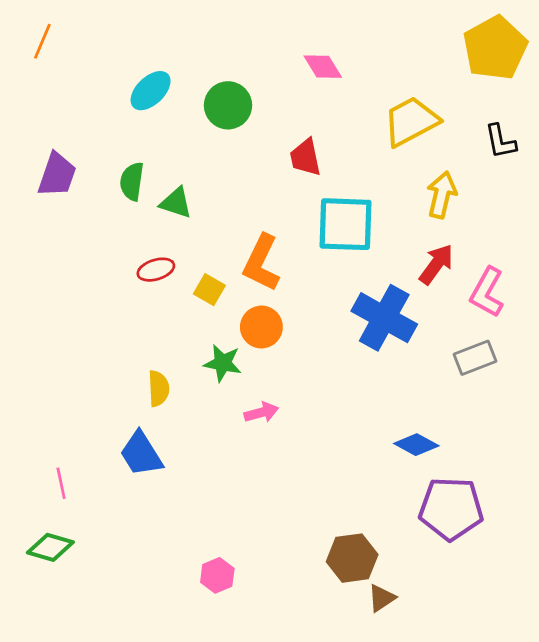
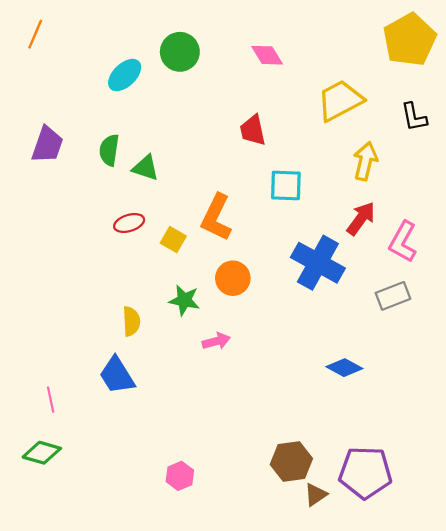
green circle: (228, 105) -> (180, 52), moved
cyan square: (346, 224) -> (286, 185), size x0.7
orange circle: (261, 327) -> (233, 278), moved
purple pentagon: (451, 509) -> (365, 473), moved

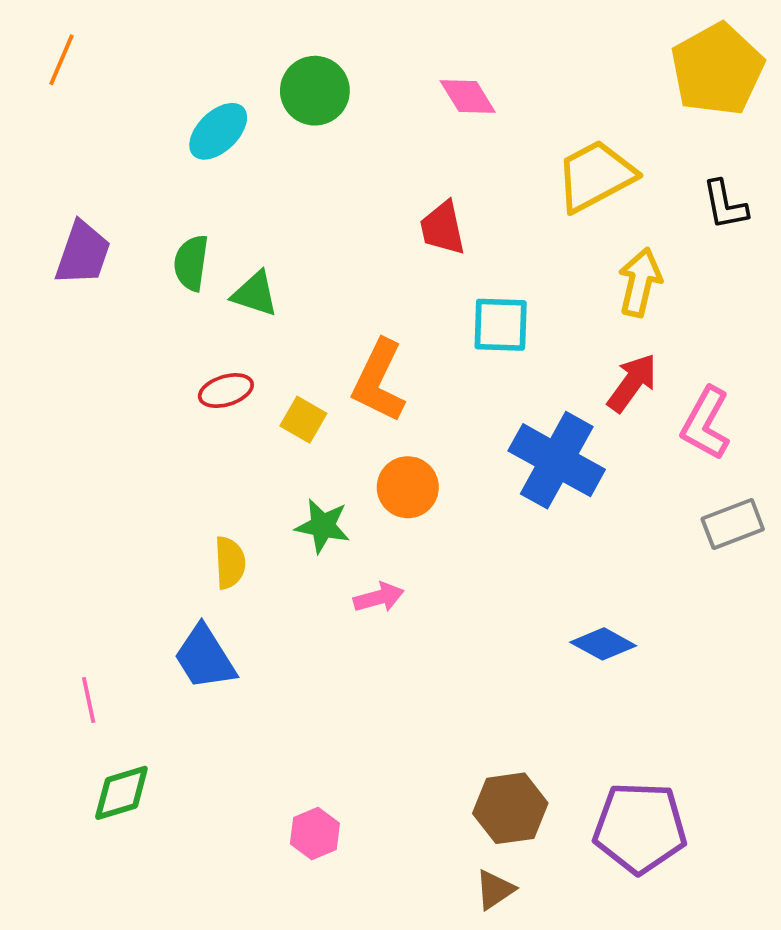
gray rectangle: (393, 296) -> (733, 524), moved
green diamond: (42, 453) -> (121, 793), moved, turned -33
brown triangle: (316, 495) -> (495, 890), moved

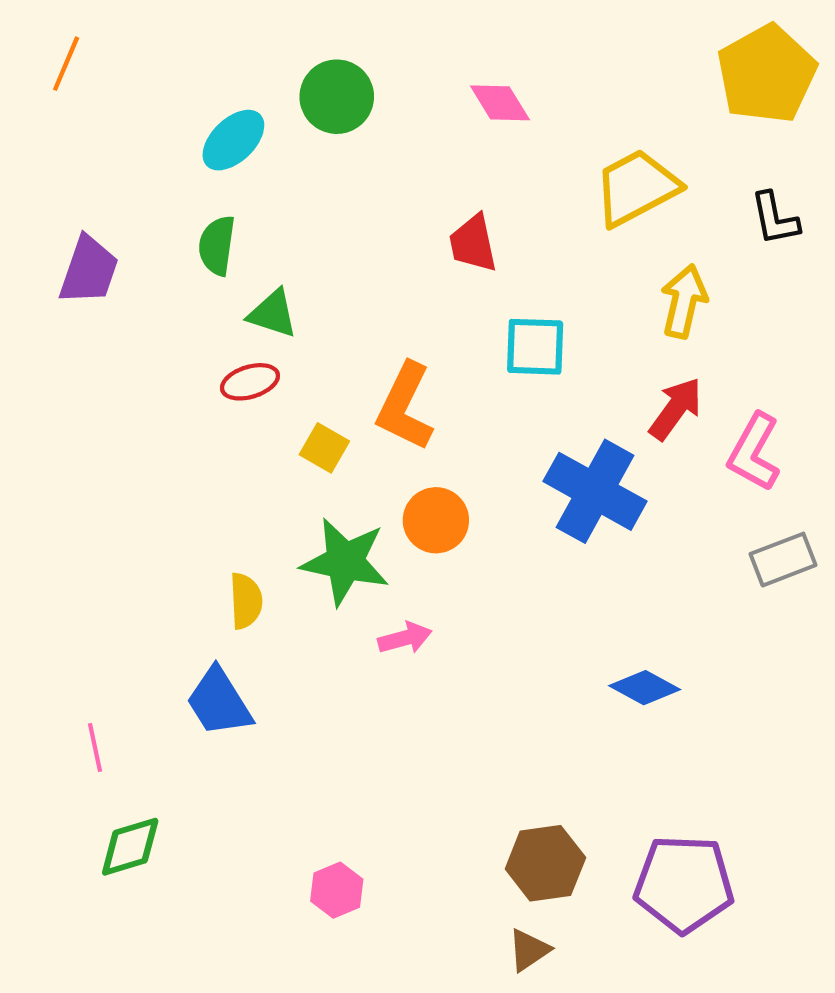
green semicircle: (191, 263) -> (217, 245), moved
red ellipse: (226, 391) -> (250, 382), moved
green star: (323, 526) -> (345, 562), size x1.5

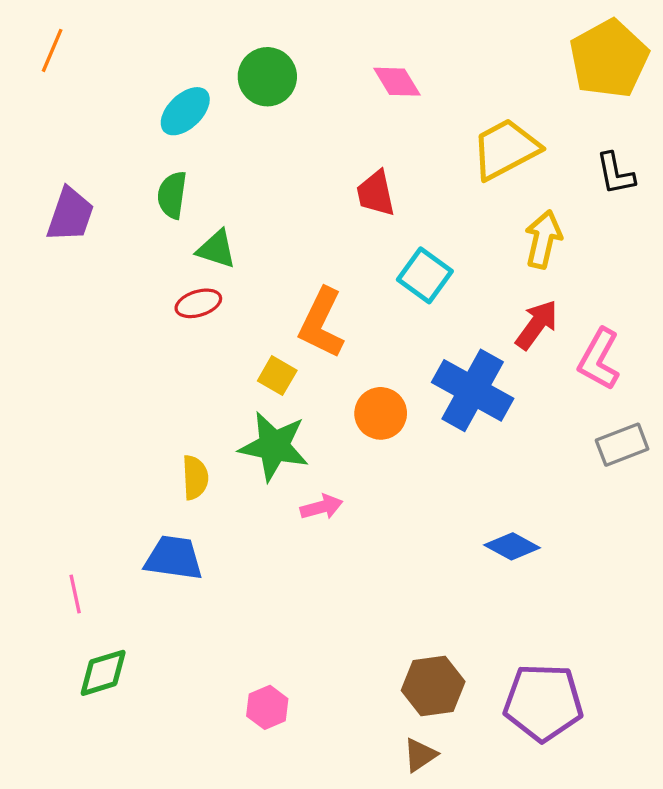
cyan square: (535, 347) -> (425, 275), turned 34
yellow square: (324, 448) -> (277, 376), moved
orange circle: (436, 520) -> (381, 413), moved
blue trapezoid: (219, 702) -> (174, 558), turned 130

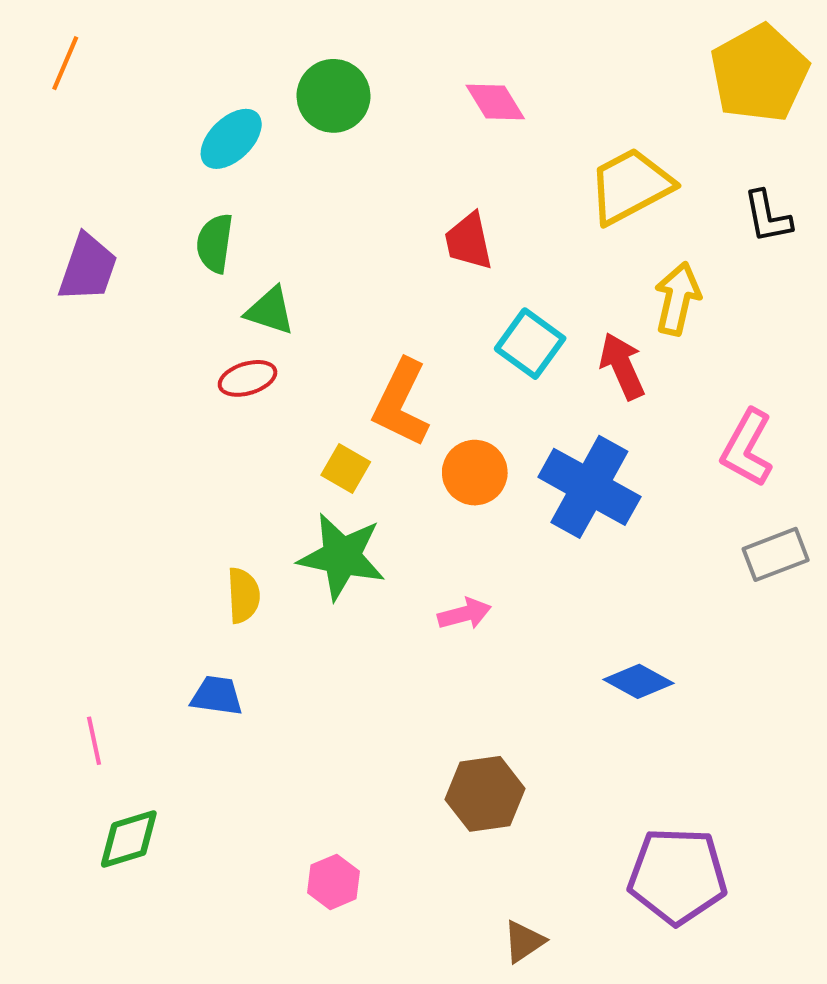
red arrow: (537, 325) -> (622, 366), moved, turned -60
orange circle: (381, 413) -> (475, 473), moved
pink arrow: (322, 507) -> (465, 614), moved
blue trapezoid: (174, 558) -> (217, 696), size x0.7
brown hexagon: (433, 686) -> (485, 794), moved

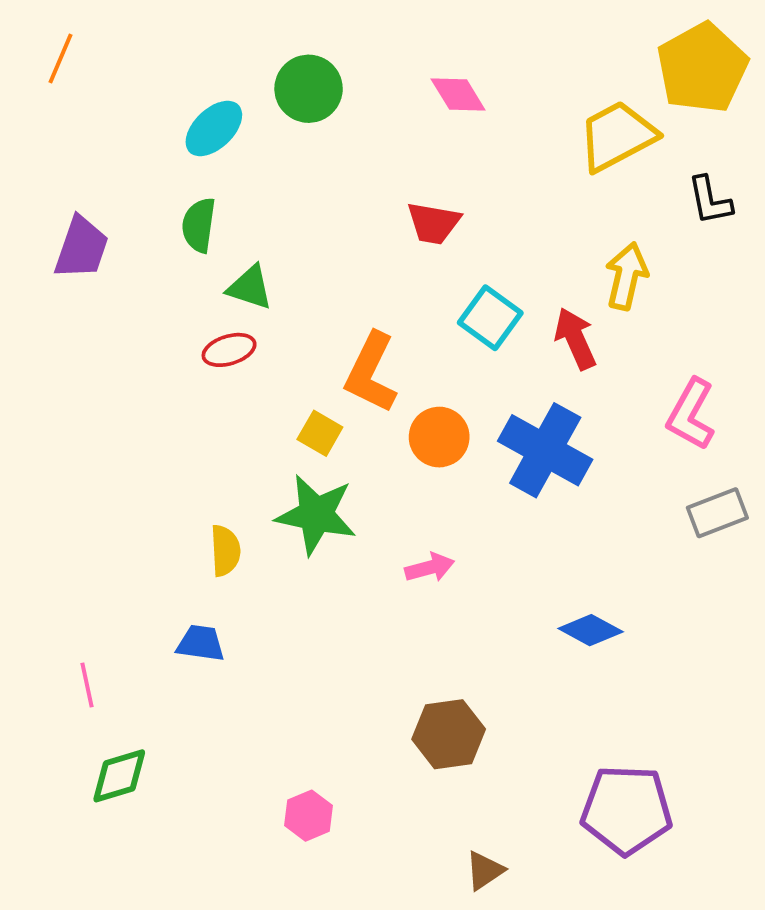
yellow trapezoid: (630, 186) -> (617, 136), moved
red trapezoid: (469, 241) -> (433, 223), turned -68

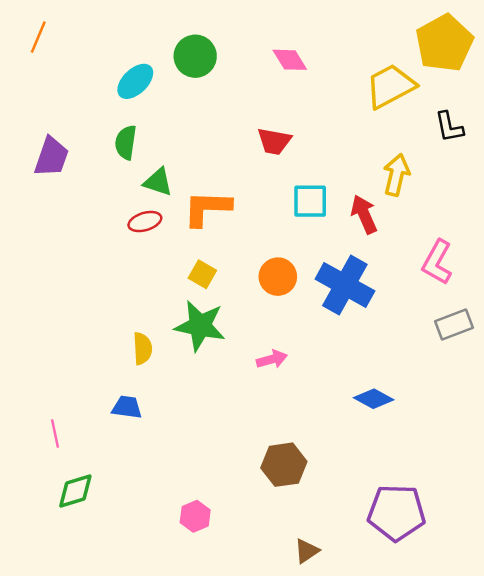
cyan square: (490, 318) -> (310, 201), turned -36
orange L-shape: (371, 373) -> (207, 208), moved, turned 66

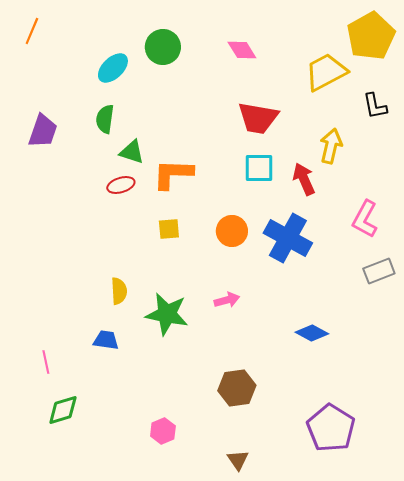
red trapezoid: (274, 141) -> (258, 118), moved, size x1.4
yellow square: (202, 274) -> (169, 229), turned -35
green star: (200, 326) -> (167, 314), moved
purple pentagon: (396, 513) -> (331, 428), turned 30
brown triangle: (307, 551) -> (238, 460), moved, turned -30

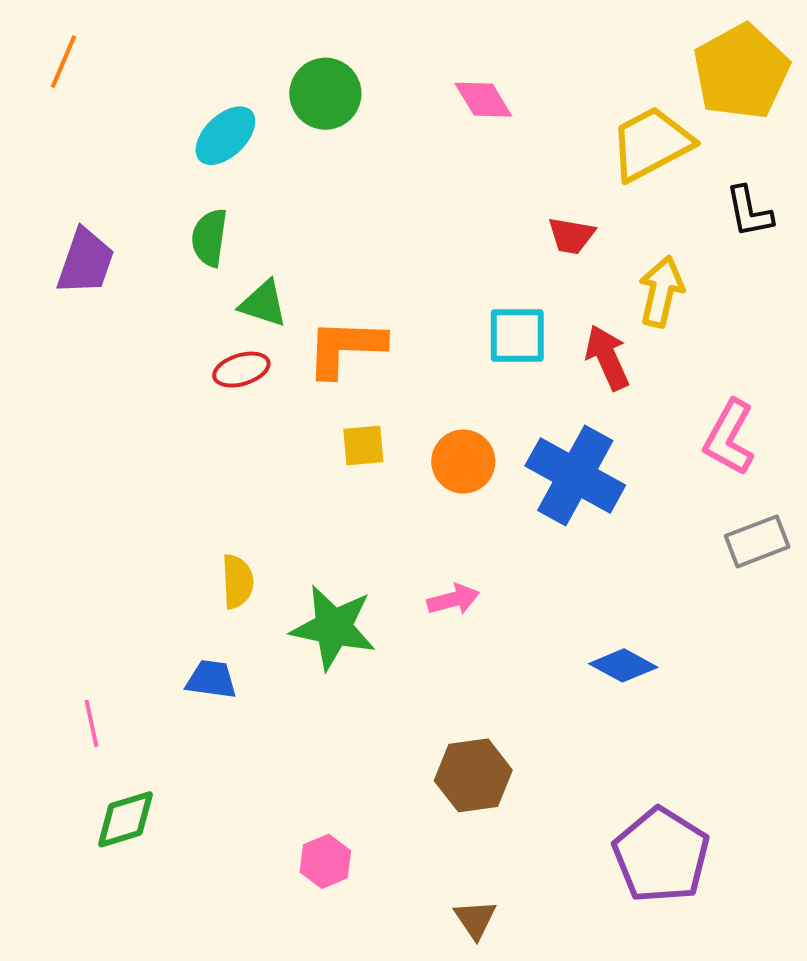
red trapezoid: (258, 118) -> (571, 236), moved, size x0.6
yellow square: (169, 229) -> (363, 446), moved

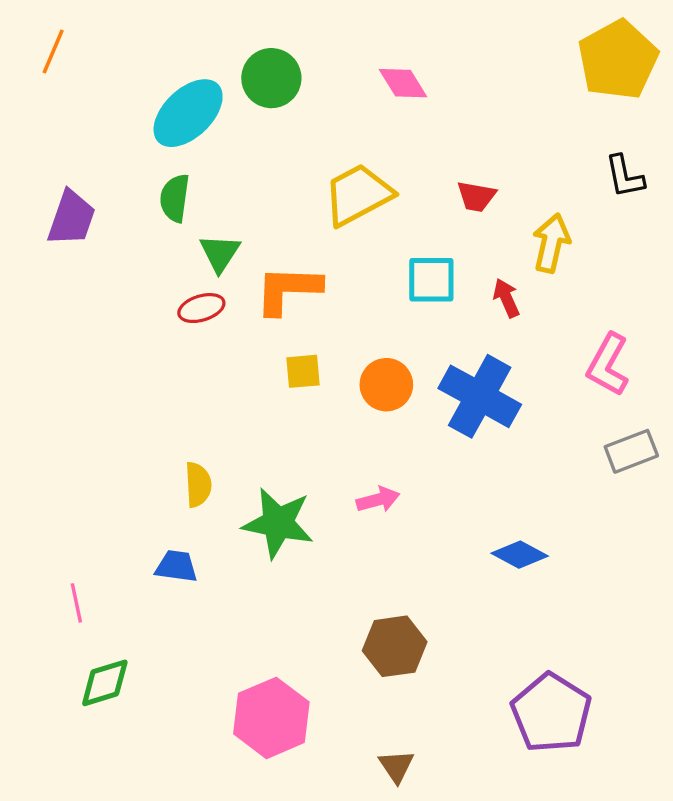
cyan ellipse: (225, 136) -> (188, 113), size x1.4
yellow trapezoid: (651, 144) -> (358, 195), moved
green triangle: (263, 304) -> (220, 253), turned 45
red arrow: (607, 358) -> (506, 298), size x0.7
pink hexagon: (325, 861) -> (271, 718), size x1.8

